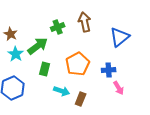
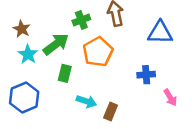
blue triangle: (120, 37) -> (160, 33), turned 40
orange pentagon: (78, 64) -> (98, 52), moved
pink arrow: (119, 88) -> (170, 98), moved

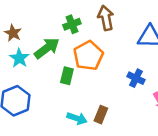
green rectangle: (65, 73) -> (67, 76), moved
blue cross: (146, 75) -> (136, 78), turned 30
cyan arrow: (86, 101) -> (77, 118), moved

